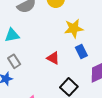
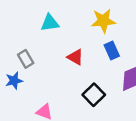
cyan triangle: (12, 35) -> (50, 23), moved

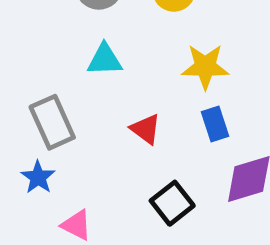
gray rectangle: (26, 59) -> (52, 122), size x1.5
blue star: (14, 81) -> (38, 177), moved, turned -30

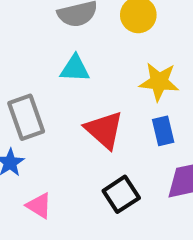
red triangle: (146, 129) -> (104, 130), size x1.5

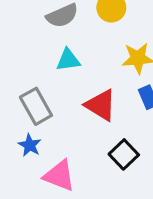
pink triangle: (39, 206) -> (59, 176), size x1.5

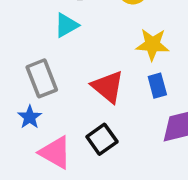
cyan triangle: (68, 60) -> (66, 25), moved, turned -30
black square: (124, 154) -> (102, 139), moved

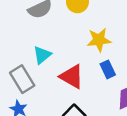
cyan triangle: (66, 25) -> (42, 55), moved

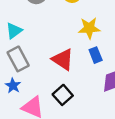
cyan triangle: (42, 55) -> (14, 31), moved

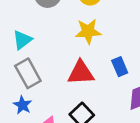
yellow star: (89, 28) -> (88, 31), moved
red triangle: (63, 60) -> (81, 73), turned -35

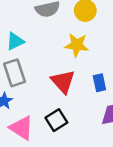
red triangle: (81, 73) -> (63, 82), turned 40

